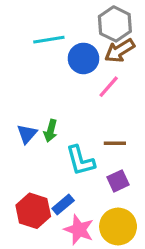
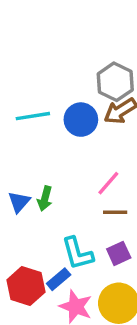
cyan line: (49, 40) -> (33, 116), moved
pink line: (109, 87) -> (108, 183), moved
cyan L-shape: (80, 161) -> (77, 253), moved

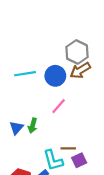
pink line: (108, 183) -> (59, 106), moved
brown line: (115, 212) -> (68, 148), moved

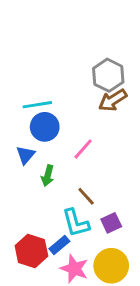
blue circle: (55, 76) -> (45, 127), moved
blue triangle: (16, 128) -> (26, 155), moved
brown line: (68, 148) -> (86, 196), moved, turned 48

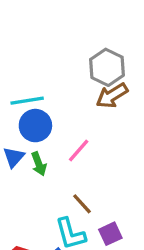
green arrow: (48, 176) -> (39, 164), moved, turned -36

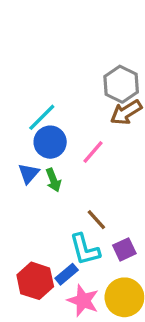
cyan line: (27, 101) -> (42, 117), turned -36
pink line: (79, 151) -> (93, 152), moved

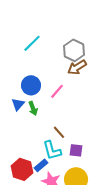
cyan line: (42, 117) -> (32, 43), moved
purple square: (124, 249) -> (76, 150), turned 32

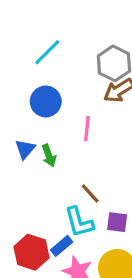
blue circle: (31, 85) -> (46, 101), moved
pink line: (57, 91) -> (87, 128), turned -35

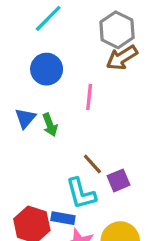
purple square: (117, 222) -> (119, 180), moved, turned -30
blue rectangle: (62, 246) -> (63, 218), turned 50

